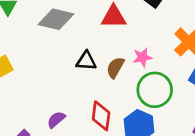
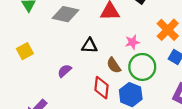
brown semicircle: (115, 68) -> (114, 65), moved, turned -63
purple semicircle: (56, 120) -> (64, 71), moved

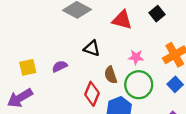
yellow square: (25, 51) -> (28, 67), moved

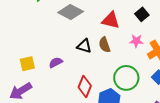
pink star: (136, 57) -> (136, 41), moved
brown semicircle: (111, 75) -> (104, 45), moved

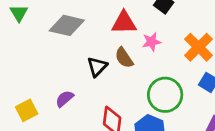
pink star: (136, 41) -> (152, 42), moved
black triangle: (84, 46) -> (97, 67), turned -49

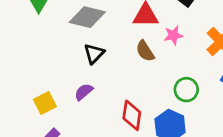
black triangle: (97, 67) -> (94, 54), moved
green circle: (165, 95) -> (186, 90), size x0.7

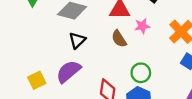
green circle: (186, 90) -> (141, 73), moved
purple semicircle: (84, 92) -> (68, 71), size x1.6

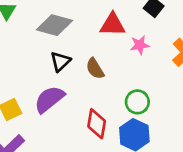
brown semicircle: (119, 39) -> (95, 69), moved

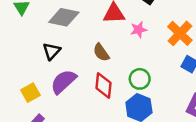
black triangle: (60, 62) -> (51, 51), moved
red diamond: (97, 124) -> (104, 86), moved

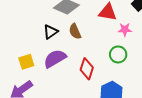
brown semicircle: (101, 52) -> (75, 31), moved
green circle: (140, 79) -> (118, 54), moved

